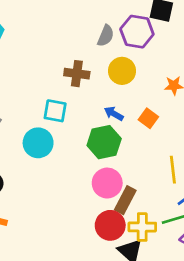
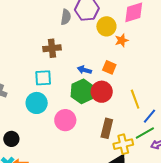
yellow circle: (122, 71) -> (106, 26), moved
pink circle: (107, 183) -> (65, 120), moved
red circle: (110, 225) -> (102, 92), moved

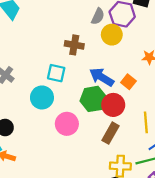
yellow circle: (106, 26) -> (112, 35), moved
blue arrow: (84, 70) -> (102, 77), size x1.6
brown rectangle: (107, 128) -> (111, 133), moved

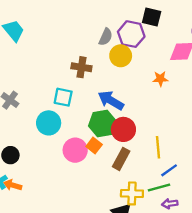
orange square: (128, 82) -> (94, 145), moved

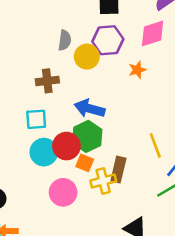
purple hexagon: (131, 34) -> (108, 40), moved
cyan circle: (49, 123) -> (44, 152), moved
red circle: (123, 129) -> (66, 146), moved
pink circle: (75, 150) -> (63, 192), moved
yellow cross: (132, 193) -> (103, 181), moved

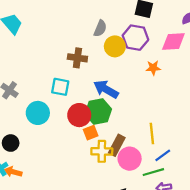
cyan circle: (44, 152) -> (38, 113), moved
orange square: (85, 163) -> (91, 133), turned 32
pink circle: (63, 192) -> (130, 159), moved

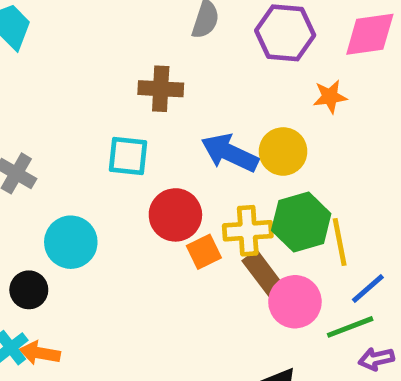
yellow circle: (115, 46) -> (283, 151), moved
green hexagon: (98, 112) -> (301, 222), moved
cyan circle: (38, 113) -> (71, 242), moved
brown rectangle: (117, 145) -> (264, 275), turned -60
yellow cross: (102, 151) -> (248, 231), moved

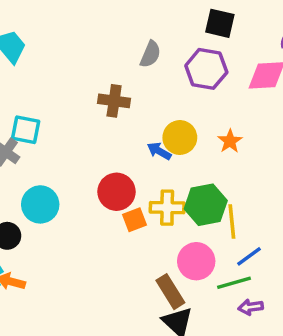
orange star: (330, 97) -> (230, 141), moved, turned -30
yellow circle: (283, 151) -> (180, 138), moved
blue arrow: (230, 153) -> (159, 151), size x0.6
cyan square: (128, 156) -> (26, 130), moved
brown rectangle: (264, 275) -> (170, 292), moved

